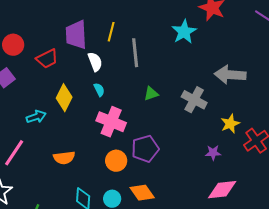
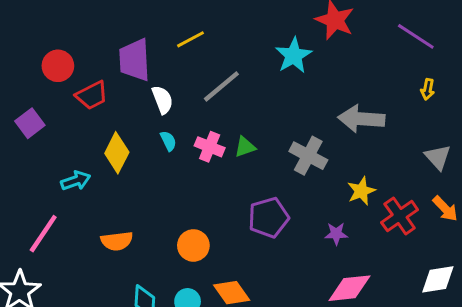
yellow line: (111, 32) -> (190, 39), moved, turned 48
red circle: (13, 45) -> (58, 66), moved
gray line: (135, 53) -> (221, 86), turned 56
pink cross: (111, 122) -> (210, 147), moved, size x0.7
purple pentagon: (145, 149) -> (269, 217), moved

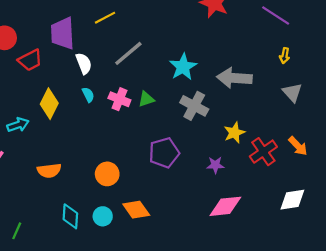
cyan star: (294, 55) -> (183, 67), moved
gray triangle: (438, 157) -> (292, 92), moved

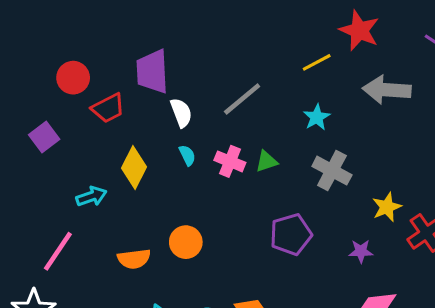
yellow line: (105, 18) -> (317, 62), moved
cyan star: (183, 67) -> (317, 117), size x0.7
gray arrow: (234, 78) -> (387, 90), moved
orange circle: (107, 174) -> (186, 242), moved

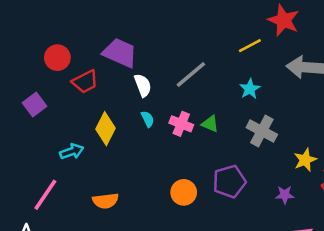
purple trapezoid: (152, 72) -> (120, 53), turned 117
green triangle: (266, 161) -> (210, 124), turned 42
orange circle: (186, 242) -> (184, 192), moved

